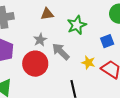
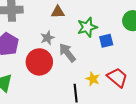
blue square: (107, 41) -> (106, 41), moved
yellow star: (88, 63) -> (93, 79), moved

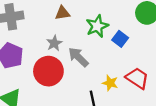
blue square: (106, 41) -> (120, 39), turned -32

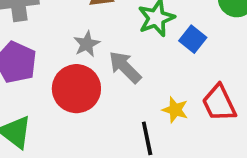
red trapezoid: (137, 78) -> (219, 103), turned -150

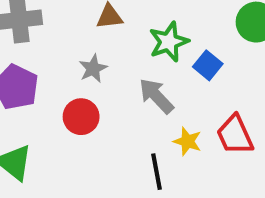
gray arrow: (125, 67) -> (156, 96), moved
red circle: (76, 89) -> (81, 117), size x0.7

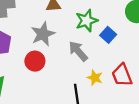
gray star: (93, 69) -> (43, 34), size x1.5

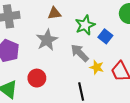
red circle: (35, 61) -> (37, 78), moved
yellow star: (95, 78) -> (97, 67), moved

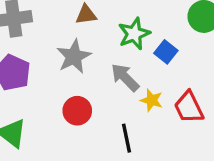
red circle: (37, 78) -> (77, 111), moved

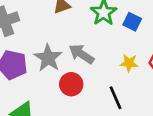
gray star: (74, 56) -> (48, 58), moved
gray arrow: (125, 77) -> (81, 54), moved

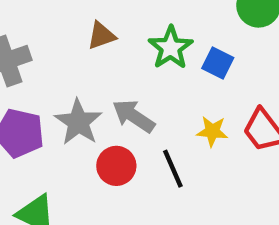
black line: (115, 98) -> (173, 169), moved

